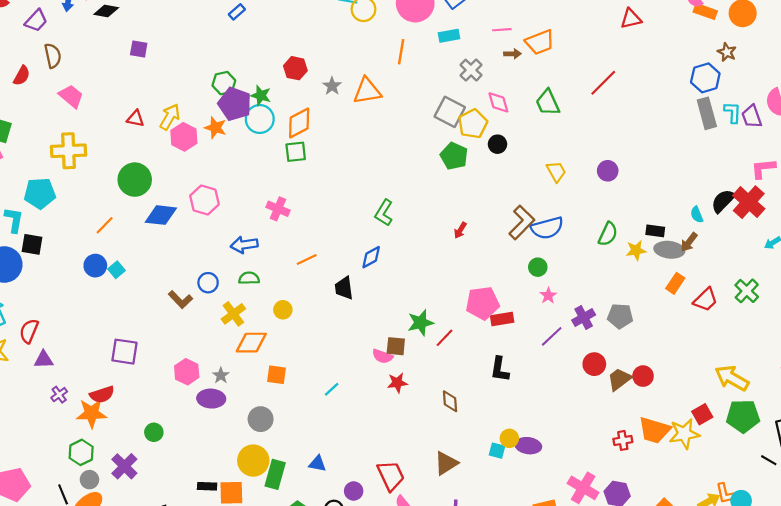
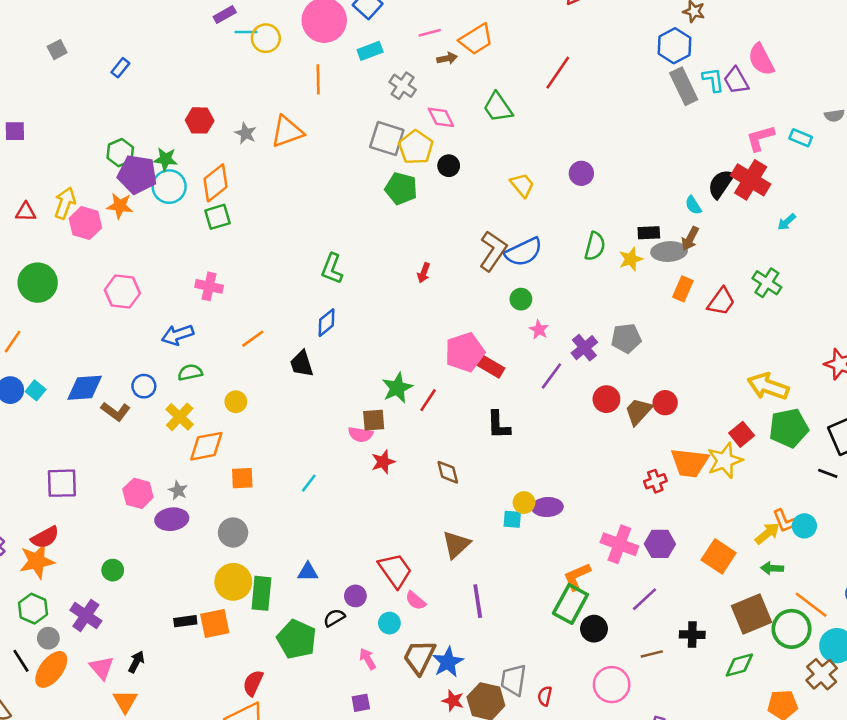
blue diamond: (161, 215) -> (85, 388), moved
red rectangle: (502, 319) -> (491, 366), turned 50

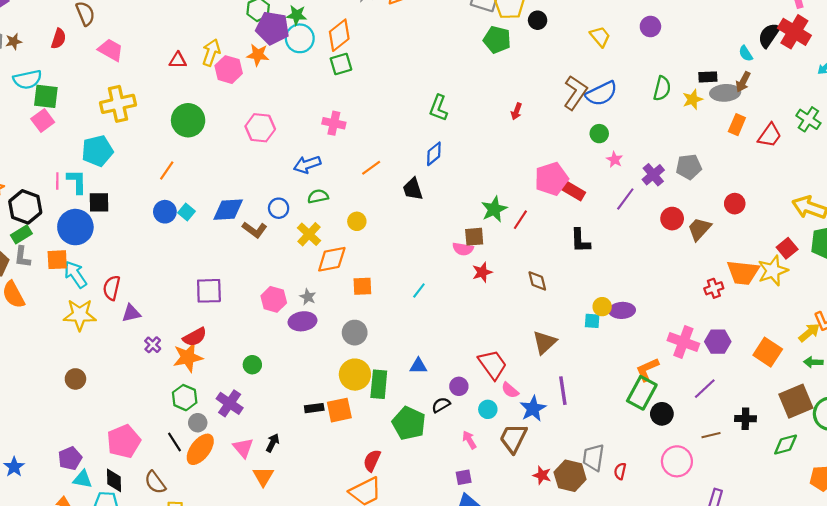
red circle: (665, 403) -> (735, 204), moved
blue star: (448, 662) -> (533, 409), moved

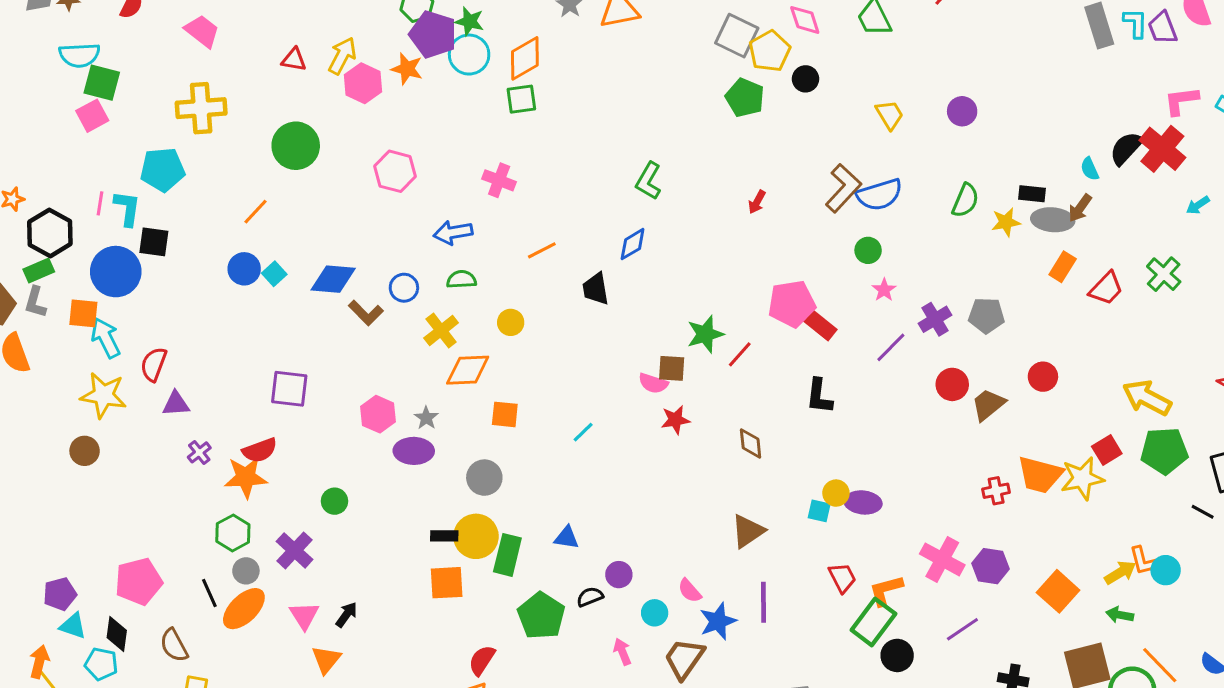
red trapezoid: (493, 365) -> (842, 578), moved, size x0.7
brown circle: (75, 379) -> (85, 451), moved
black rectangle: (314, 408) -> (444, 536), moved

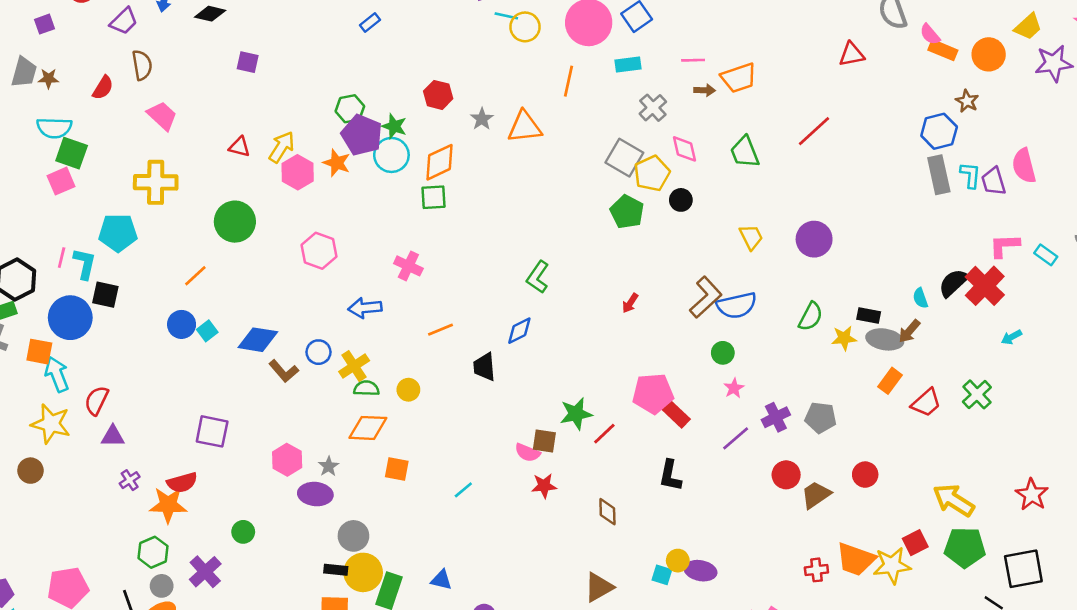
purple circle: (962, 111) -> (814, 239), size x1.4
green semicircle: (461, 279) -> (366, 388), moved
yellow cross: (441, 330) -> (354, 366), moved
gray circle: (484, 478) -> (353, 536), moved

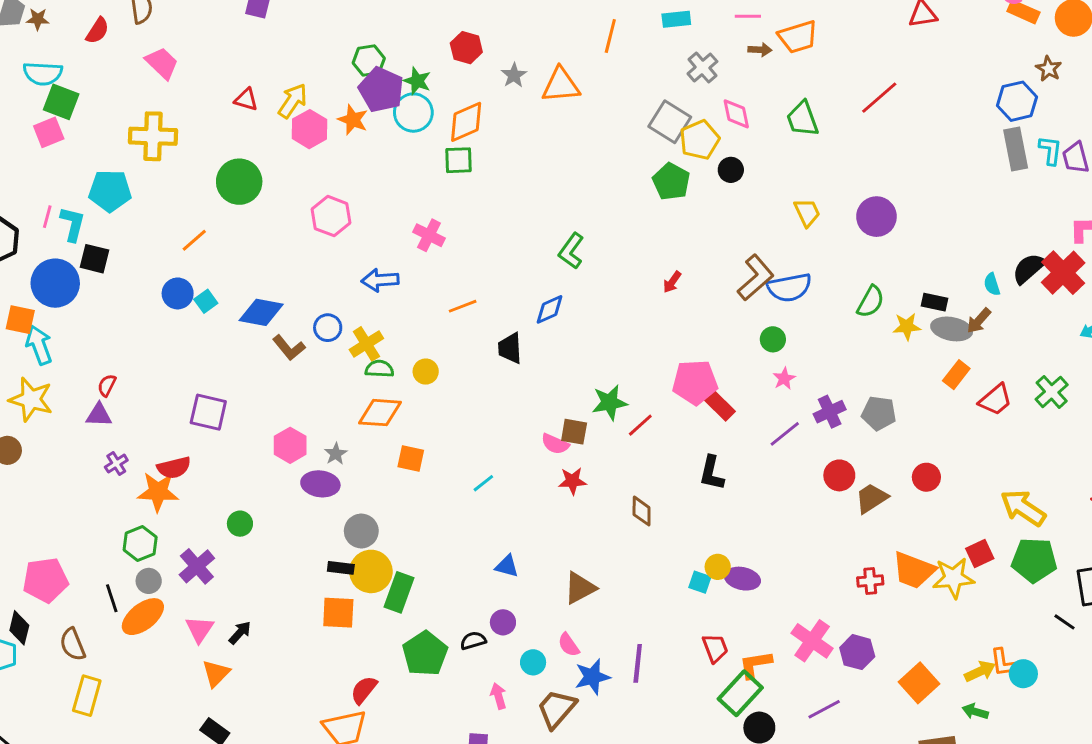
red semicircle: (96, 401) -> (107, 385), moved, size x0.7
blue triangle: (441, 580) -> (507, 566), moved
brown triangle: (599, 587) -> (580, 588), moved

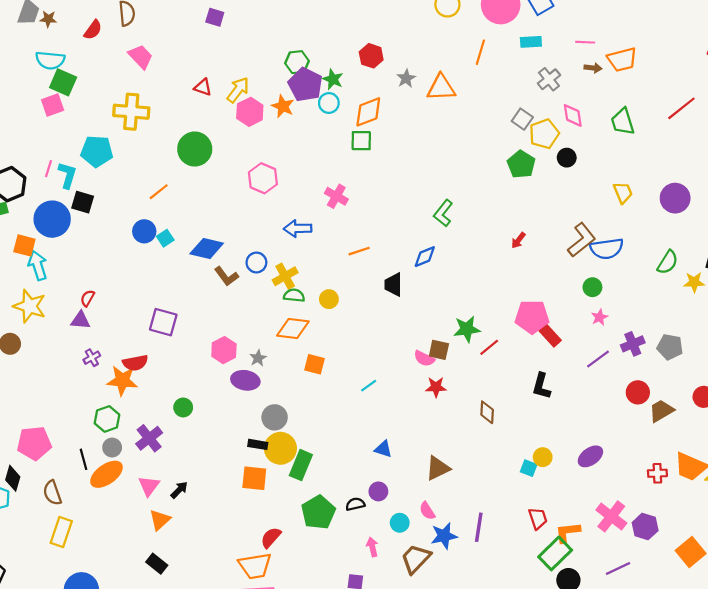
cyan circle: (413, 113) -> (329, 103), size x0.7
gray square: (670, 122) -> (522, 119), size x0.7
purple ellipse: (742, 579) -> (590, 456), moved, turned -50

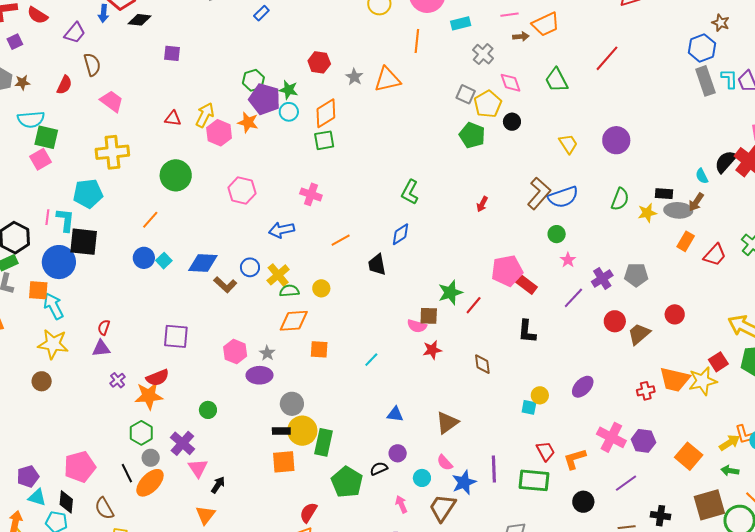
black square: (83, 202) -> (84, 242), size x1.4
pink triangle: (149, 486) -> (198, 468), moved
green rectangle: (555, 553) -> (534, 480), moved, turned 60

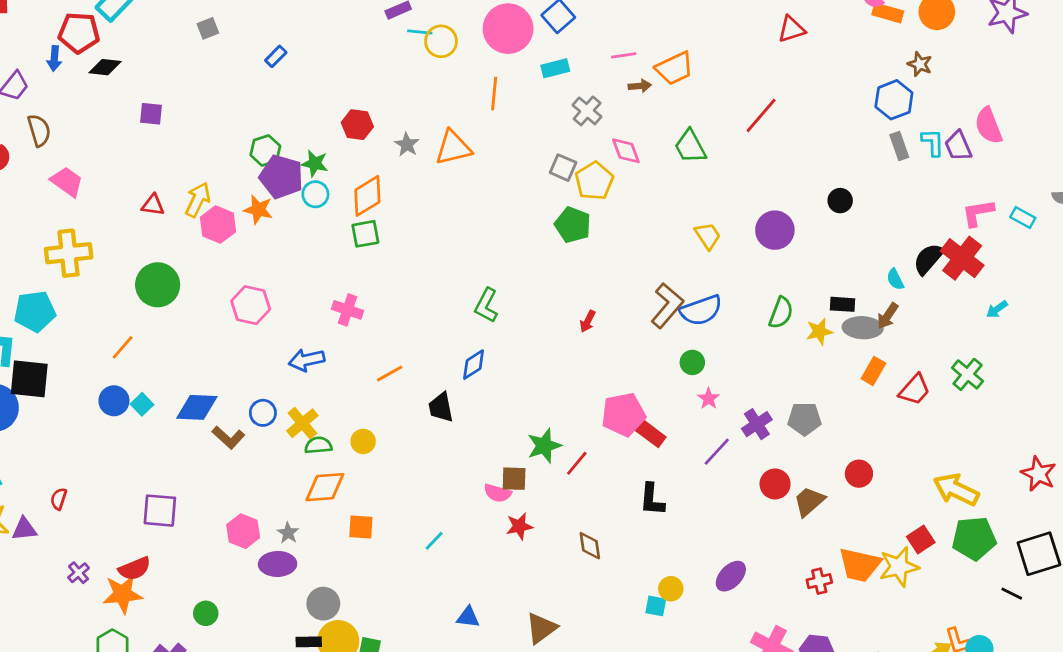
gray rectangle: (705, 81) -> (899, 146), size x0.7
black circle: (512, 122) -> (840, 201), moved
purple triangle: (101, 348) -> (24, 529), moved

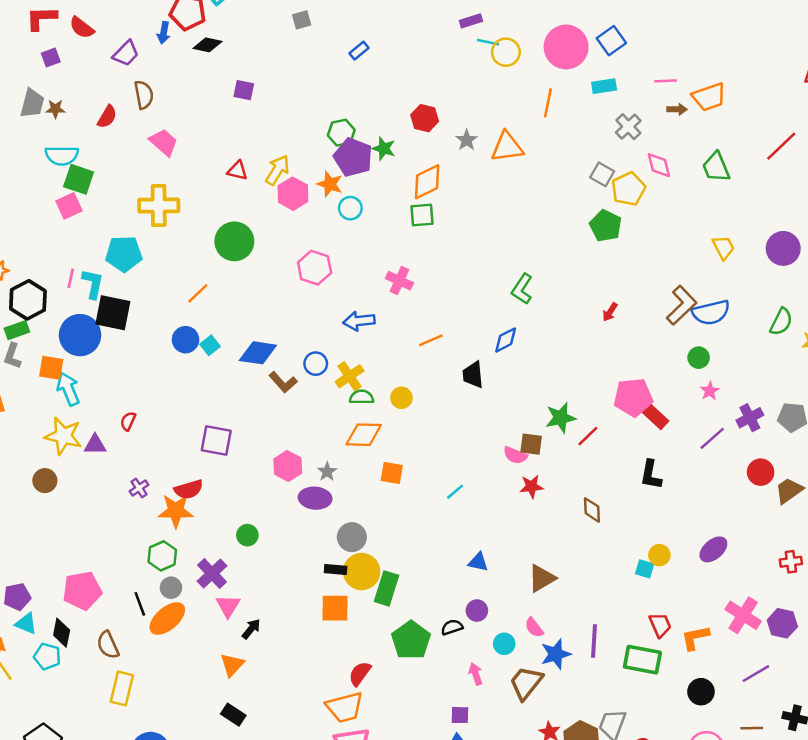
cyan circle: (315, 194) -> (350, 208), moved

